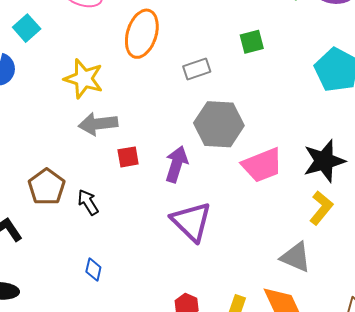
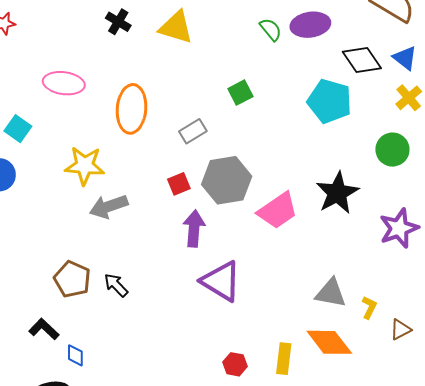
red square: (128, 157) -> (179, 184), moved
yellow L-shape: (321, 208) -> (369, 307), moved, size x0.7
blue diamond: (93, 269) -> (75, 355), moved

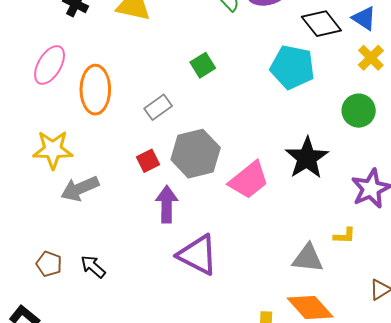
pink ellipse: (64, 83) -> (50, 65), moved, turned -63
brown pentagon: (72, 279) -> (49, 264), size x0.7
yellow L-shape: (369, 307) -> (344, 236), moved, turned 70

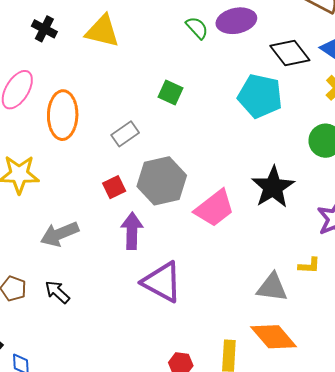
green square: (203, 65) -> (170, 93), turned -35
gray arrow: (80, 189) -> (60, 234), moved

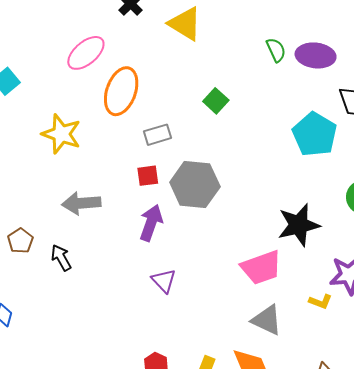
green square: (170, 93) -> (216, 101), moved
gray rectangle: (125, 134) -> (158, 135), moved
pink trapezoid: (214, 208) -> (261, 267), moved
yellow L-shape: (309, 266) -> (320, 302), moved
purple triangle: (162, 282) -> (164, 281), size x0.6

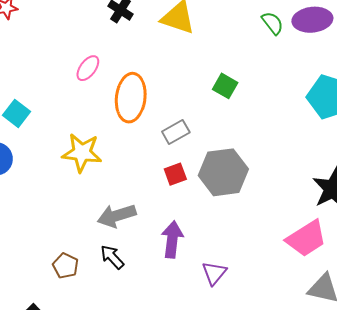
pink ellipse: (86, 53) -> (88, 68), size x0.7
purple arrow: (151, 223) -> (172, 239), moved
black arrow: (61, 258) -> (112, 257), moved
purple triangle: (164, 281) -> (214, 273), turned 36

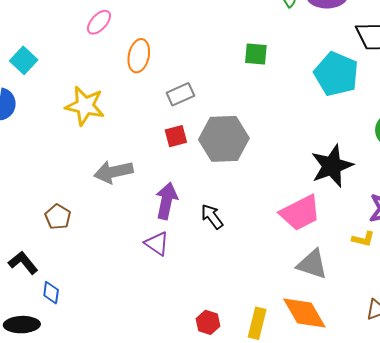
green square: (225, 86) -> (256, 54), moved, turned -30
orange ellipse: (131, 98) -> (139, 56), size x0.7
black arrow: (112, 257) -> (212, 216), moved
purple triangle: (214, 273) -> (157, 243), moved, turned -40

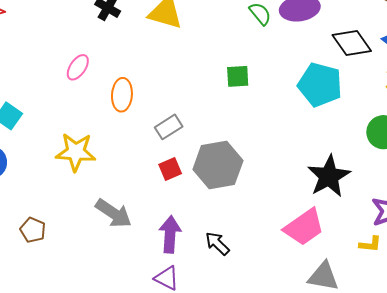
gray arrow: (114, 172) -> (114, 213), turned -126
brown pentagon: (58, 217) -> (33, 230), moved

